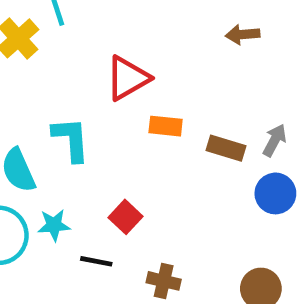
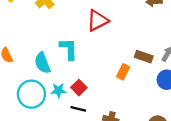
orange rectangle: (166, 126) -> (123, 72), moved, turned -72
red square: (126, 217) -> (79, 88), moved

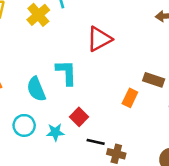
cyan star: (59, 90) -> (55, 132), moved
cyan circle: (31, 94) -> (24, 125), size x0.7
black line: (78, 109) -> (96, 142), moved

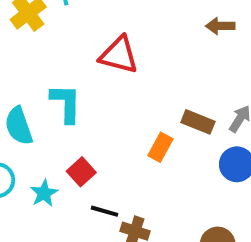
red triangle: (99, 39) -> (119, 55), turned 40
cyan star: (55, 132) -> (44, 193), turned -30

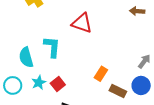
brown rectangle: (198, 122) -> (118, 91), moved
cyan star: (44, 193) -> (39, 83), moved

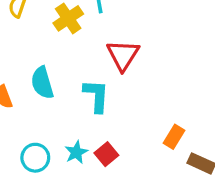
red triangle: (82, 23) -> (123, 55), moved, turned 45
cyan semicircle: (26, 57) -> (42, 83), moved

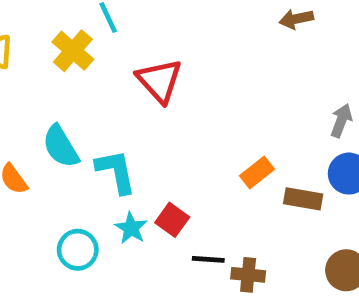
cyan L-shape: (96, 96) -> (116, 171), moved
orange rectangle: (174, 137) -> (257, 173), turned 35

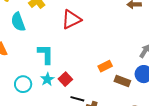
red triangle: (159, 81) -> (71, 19), turned 35
cyan semicircle: (61, 146) -> (18, 22), moved

